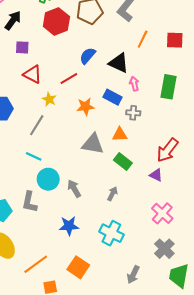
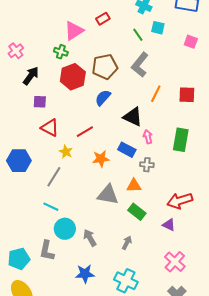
blue semicircle: (88, 56) -> (103, 98), moved
red arrow: (167, 150) -> (180, 201), turned 35

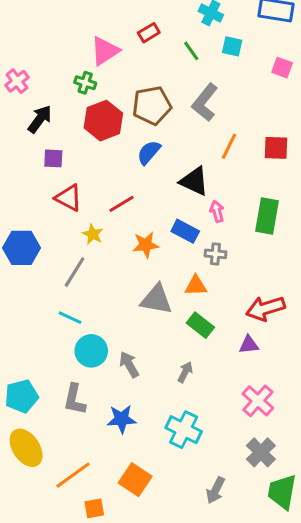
green line: (138, 35) -> (191, 51), moved
purple triangle: (169, 225) -> (249, 345), turned -32
gray L-shape: (47, 251) -> (75, 399), moved

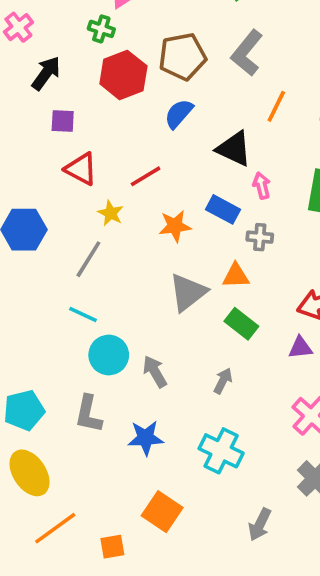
gray triangle: (156, 299) -> (188, 292), turned -48
orange line: (73, 475) -> (55, 528), moved

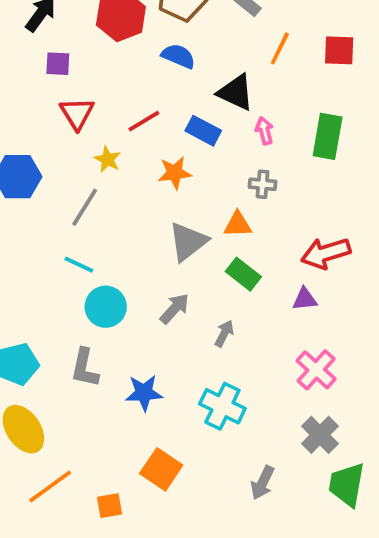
blue semicircle: (179, 114) -> (178, 56), turned 72
red triangle: (81, 169) -> (77, 113), turned 30
blue rectangle: (223, 209) -> (203, 131), moved
gray arrow: (155, 372) -> (175, 309), moved, turned 72

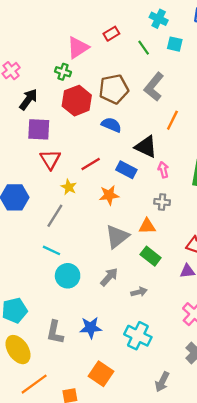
purple square: (58, 64) -> (39, 129), size x1.5
gray arrow: (224, 333) -> (139, 292), turned 49
gray L-shape: (85, 368) -> (55, 332), moved

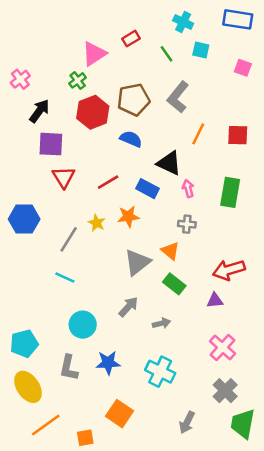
green cross: (63, 72) -> (78, 80), turned 35
yellow star: (69, 187) -> (97, 223), moved
orange triangle: (147, 226) -> (170, 251), turned 42
cyan circle: (68, 276) -> (83, 325), moved

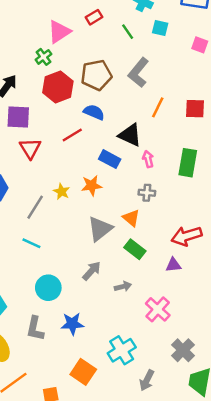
red line: (108, 182) -> (72, 135), moved
pink cross: (222, 347) -> (158, 309), moved
cyan cross: (160, 372) -> (122, 350), moved, turned 32

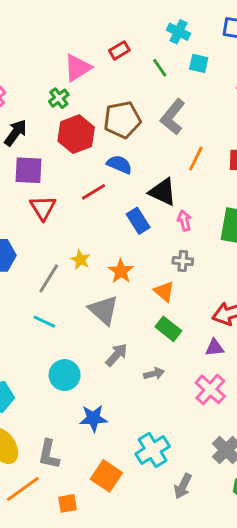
blue rectangle: (110, 159) -> (138, 221), turned 30
orange star: (92, 186) -> (121, 271), moved, turned -30
gray triangle: (100, 229) -> (104, 310), moved, turned -40
pink cross: (158, 309) -> (210, 389), moved
gray L-shape: (35, 329) -> (49, 454), moved

